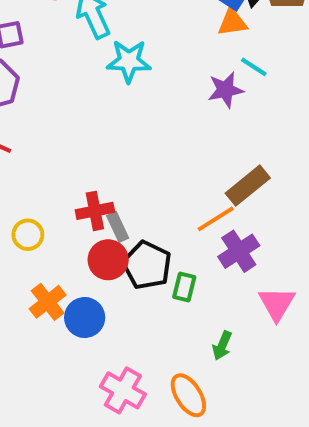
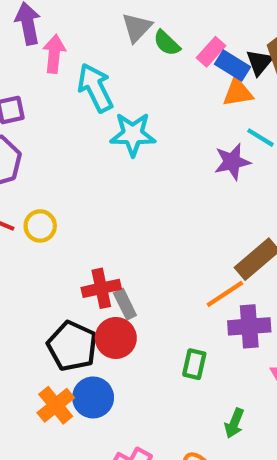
yellow circle: (28, 235) -> (40, 226), moved
purple cross: (239, 251) -> (249, 326), turned 30
black pentagon: (147, 265) -> (72, 346), moved
orange cross: (48, 302) -> (56, 405), moved

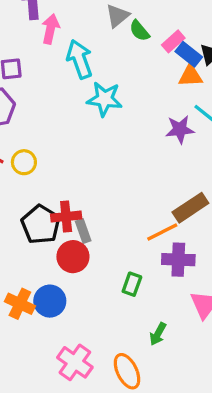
black pentagon: (72, 346) -> (41, 225), moved
orange cross: (56, 405) -> (20, 304), turned -32

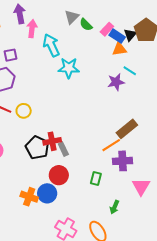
red circle: (73, 257) -> (59, 175), moved

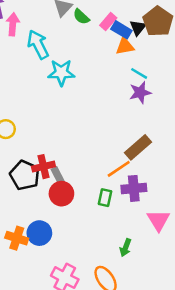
purple star: (116, 82) -> (140, 93), moved
red circle: (59, 175) -> (61, 194), moved
green rectangle: (96, 178) -> (105, 198), moved

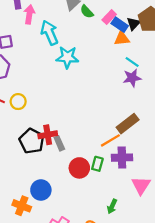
red circle: (61, 194) -> (79, 168), moved
orange cross: (17, 238) -> (22, 206), moved

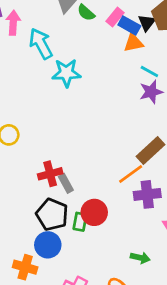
black pentagon: (32, 141) -> (52, 215), moved
green rectangle: (97, 164) -> (80, 222), moved
green arrow: (112, 206) -> (140, 258), turned -96

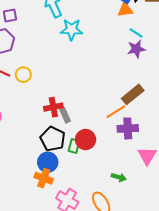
orange cross: (25, 267) -> (44, 178), moved

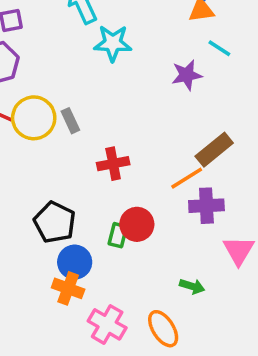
purple star: (136, 49) -> (187, 75), moved
yellow circle: (23, 75) -> (34, 118), size x1.6
red cross: (53, 107) -> (113, 164), moved
gray rectangle: (65, 115) -> (70, 121), moved
black pentagon: (53, 139) -> (55, 222), moved

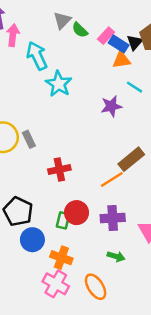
cyan star: (113, 43) -> (59, 84), turned 30
purple cross: (206, 206) -> (113, 218), moved
orange cross: (68, 288) -> (61, 258), moved

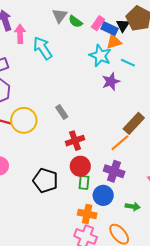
cyan star: (59, 84) -> (100, 56), moved
gray rectangle: (29, 139) -> (62, 112), moved
red circle: (77, 213) -> (80, 166), moved
purple cross: (113, 218) -> (114, 171), moved, turned 30
blue circle: (32, 240) -> (103, 195), moved

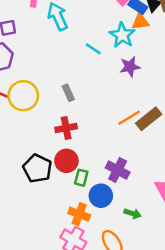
cyan line: (128, 63) -> (93, 49), moved
red cross: (75, 141) -> (66, 128), moved
orange line: (120, 143) -> (129, 118), moved
red circle: (80, 166) -> (66, 161), moved

